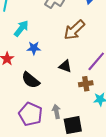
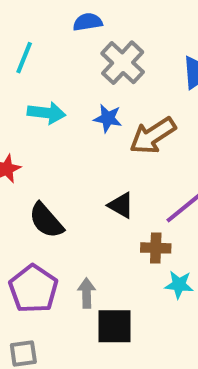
cyan arrow: (21, 28) -> (46, 113), turned 48
blue star: (34, 48) -> (108, 118), moved

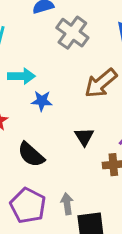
blue star: (108, 118) -> (42, 101), moved
black triangle: (121, 205) -> (84, 137), turned 35

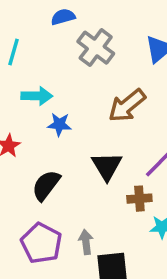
black triangle: (84, 137) -> (107, 166), size x1.4
black semicircle: (31, 155) -> (46, 185), turned 84

